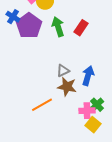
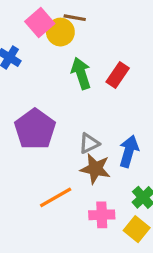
purple pentagon: (29, 26) -> (35, 129), moved
pink cross: (87, 111) -> (102, 215), moved

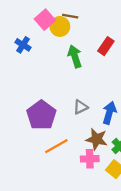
red rectangle: (118, 75) -> (106, 46), moved
purple pentagon: (35, 129) -> (41, 115), moved
brown star: (95, 169) -> (97, 139), moved

